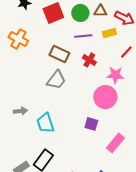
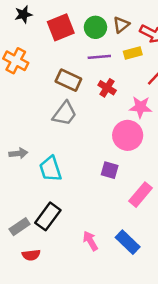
brown triangle: (100, 11) -> (121, 25), turned -40

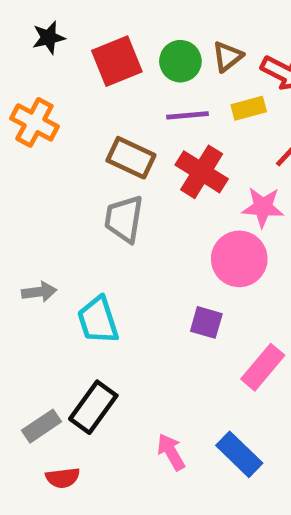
red cross: (107, 88) -> (202, 172), size x1.5
gray trapezoid: (65, 113) -> (124, 219), turned 152

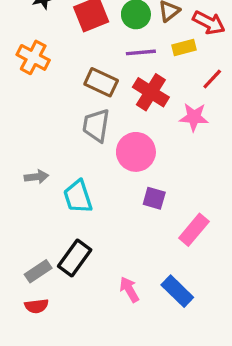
pink circle: (239, 259) -> (136, 152), moved
red semicircle: (63, 478) -> (36, 306), moved

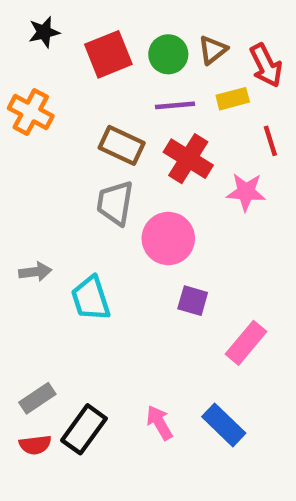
red arrow: (209, 23) -> (266, 65), turned 36
red line: (212, 79) -> (270, 141), turned -60
black rectangle: (75, 258) -> (84, 429), moved

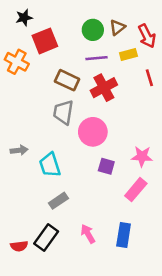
red square: (108, 54) -> (45, 41), moved
red cross: (188, 159) -> (104, 88), turned 30
pink star: (246, 192) -> (142, 156), moved
gray rectangle: (37, 398) -> (58, 201), moved
blue rectangle: (224, 425) -> (124, 235), turned 55

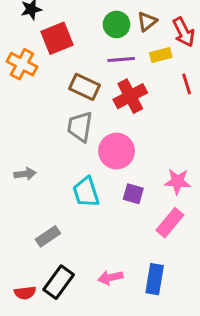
cyan trapezoid: (50, 165) -> (86, 192), moved
gray rectangle: (58, 201) -> (48, 236), moved
pink arrow: (88, 234) -> (110, 278), turned -72

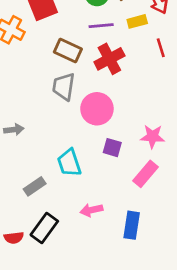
cyan trapezoid: (86, 192) -> (69, 163), moved
pink arrow: (110, 278) -> (91, 210), moved

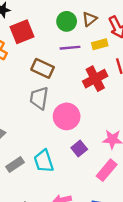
red cross: (109, 59) -> (95, 79), moved
purple square: (112, 148) -> (79, 148), turned 35
gray rectangle: (35, 186) -> (15, 164), moved

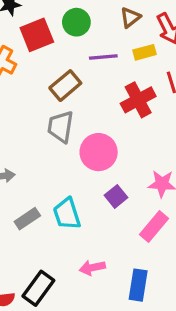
green circle: (67, 21) -> (76, 22), moved
brown rectangle: (43, 68) -> (65, 86), turned -65

